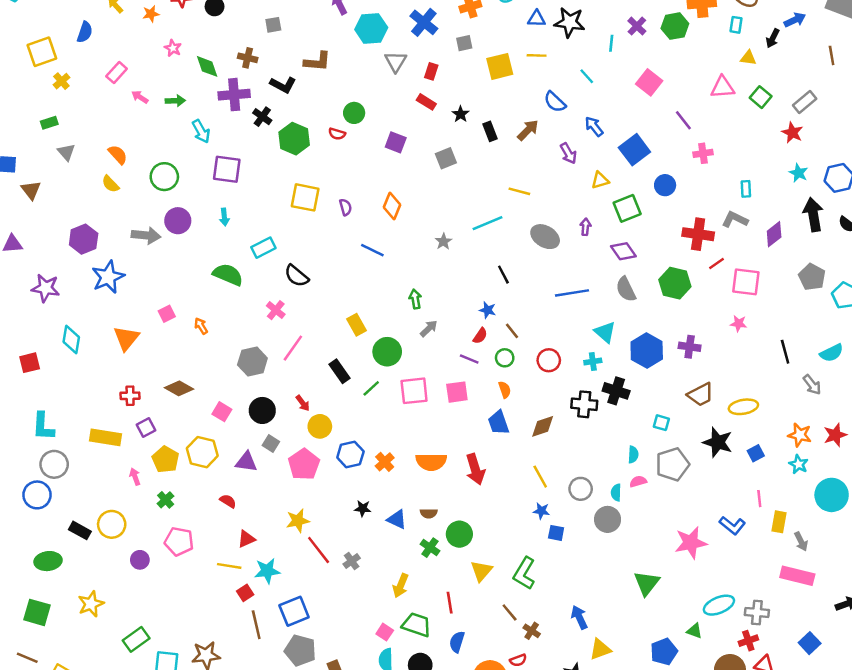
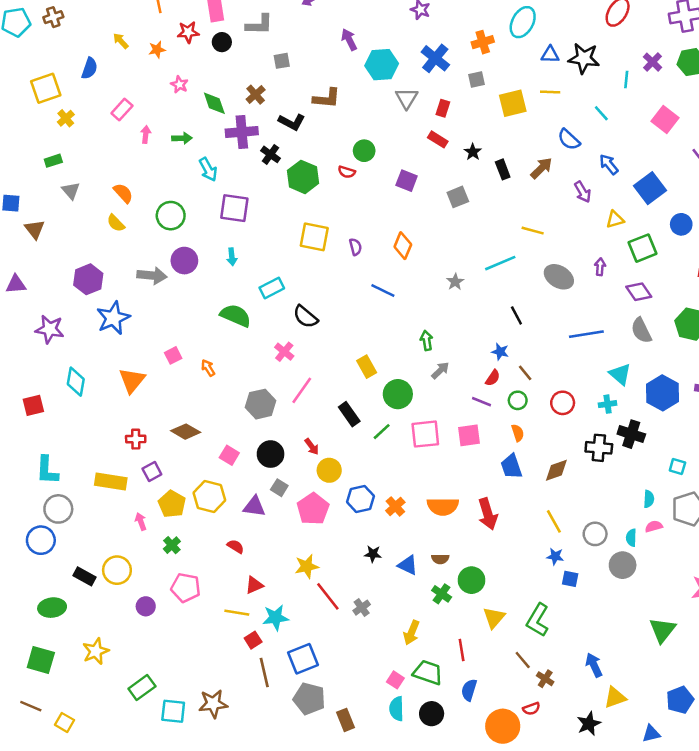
brown cross: (248, 58) -> (256, 95), turned 36
pink arrow: (140, 97) -> (146, 134), turned 63

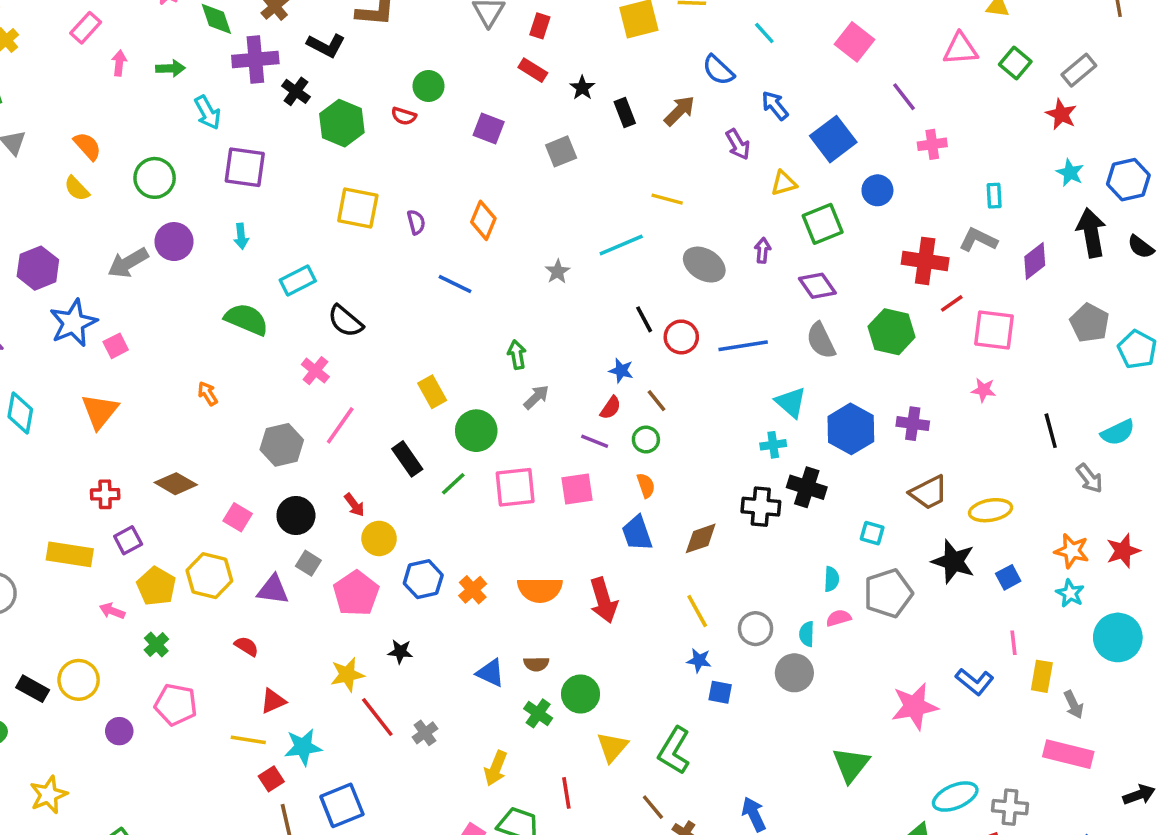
gray arrow: (152, 276) -> (128, 263), turned 144
pink square: (173, 355) -> (116, 346), moved
red circle: (563, 403) -> (681, 337), moved
pink arrow: (141, 521) -> (112, 611), turned -49
black star: (373, 554) -> (400, 652), moved

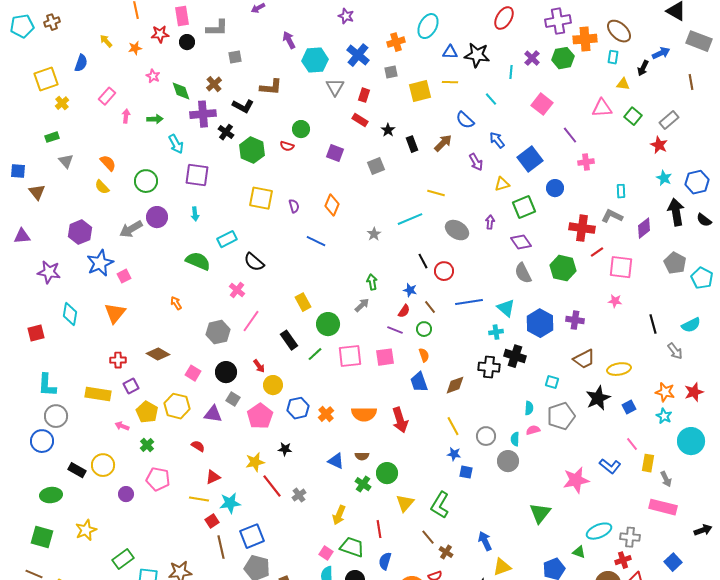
blue line: (743, 346) -> (469, 302), moved
green arrow: (517, 355) -> (372, 282), moved
black star: (953, 561) -> (598, 398), turned 30
pink line: (1014, 643) -> (632, 444), turned -32

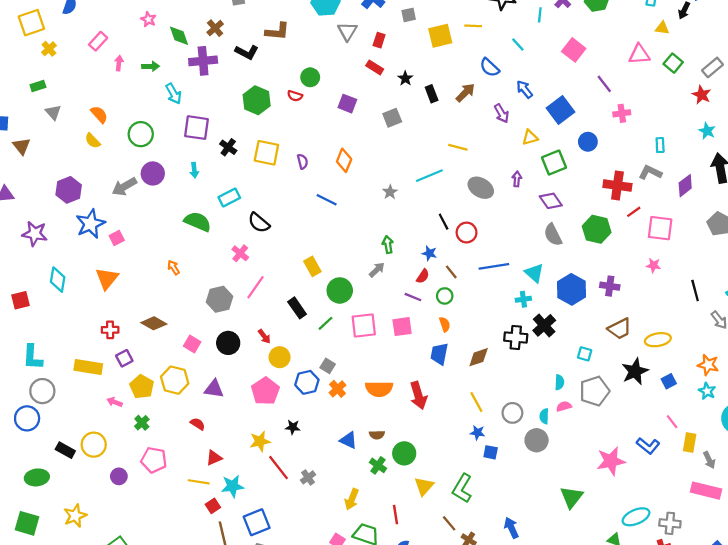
black cross: (226, 132) -> (228, 147), moved
black cross: (515, 356) -> (544, 325), turned 30
blue trapezoid: (419, 382) -> (439, 354), turned 30
gray square: (233, 399) -> (328, 366), moved

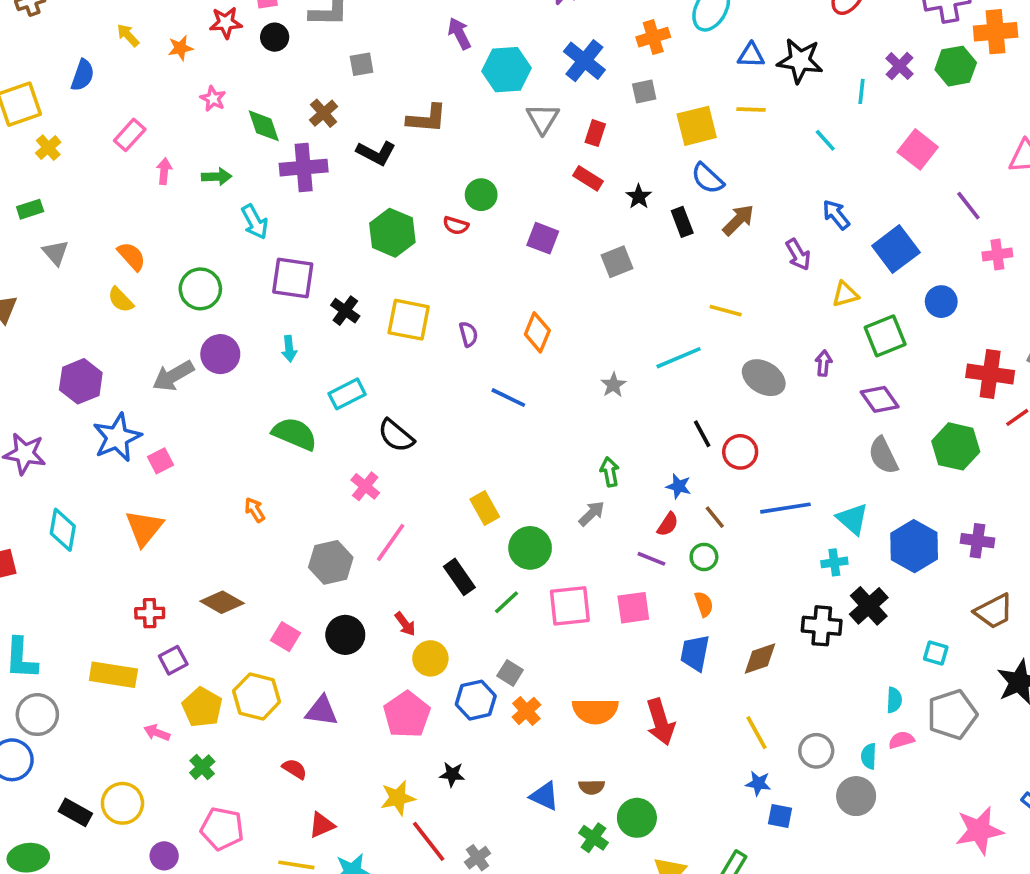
blue semicircle: (489, 67) -> (708, 178), moved

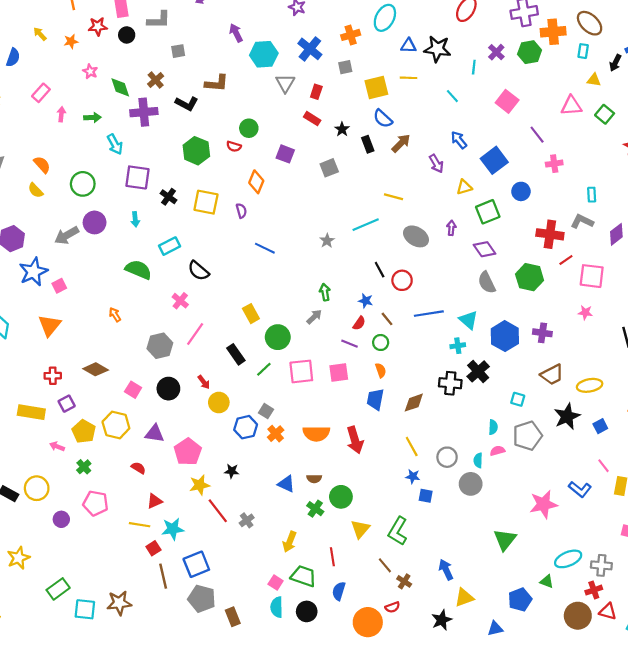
orange diamond: (537, 332) -> (256, 182), moved
pink pentagon: (407, 715) -> (188, 452), moved

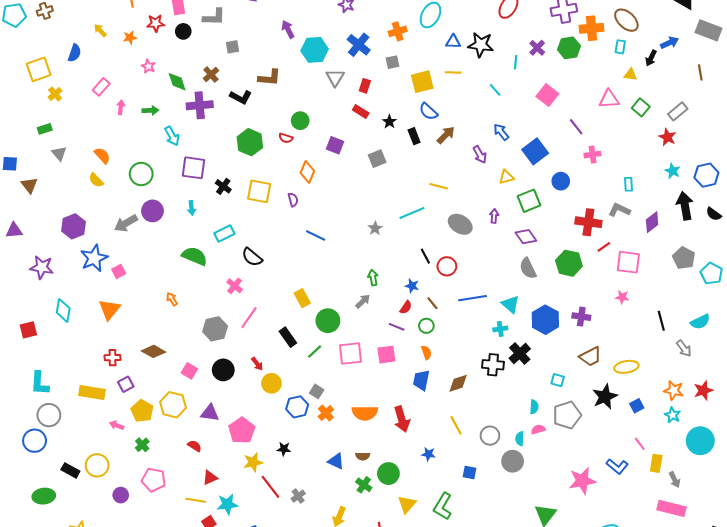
blue star: (413, 476) -> (428, 454), moved

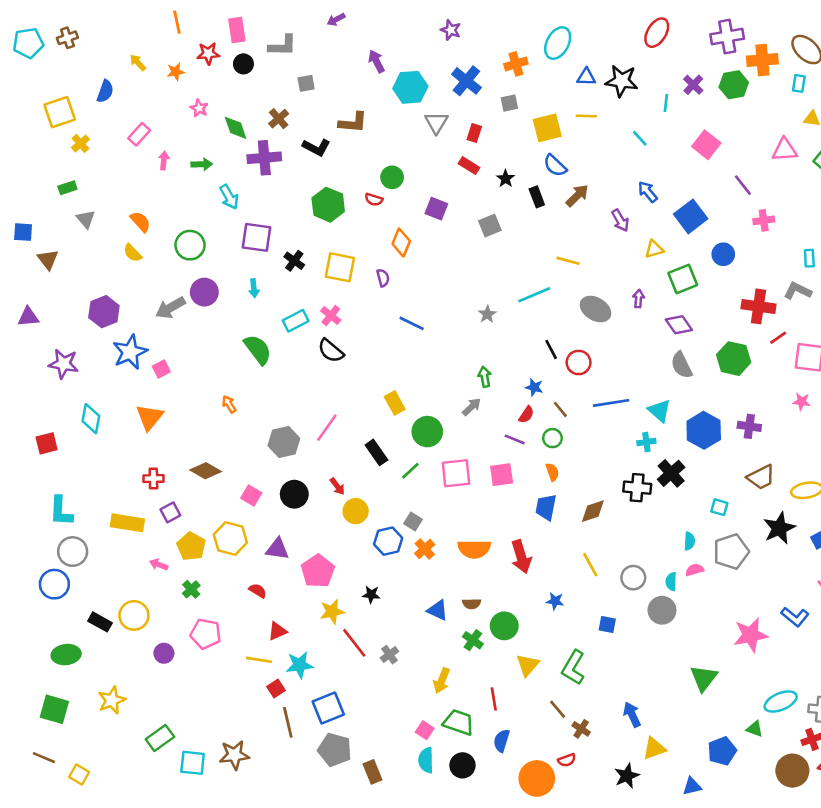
green semicircle: (195, 256) -> (258, 349), turned 30
pink cross: (235, 286) -> (331, 316), moved

